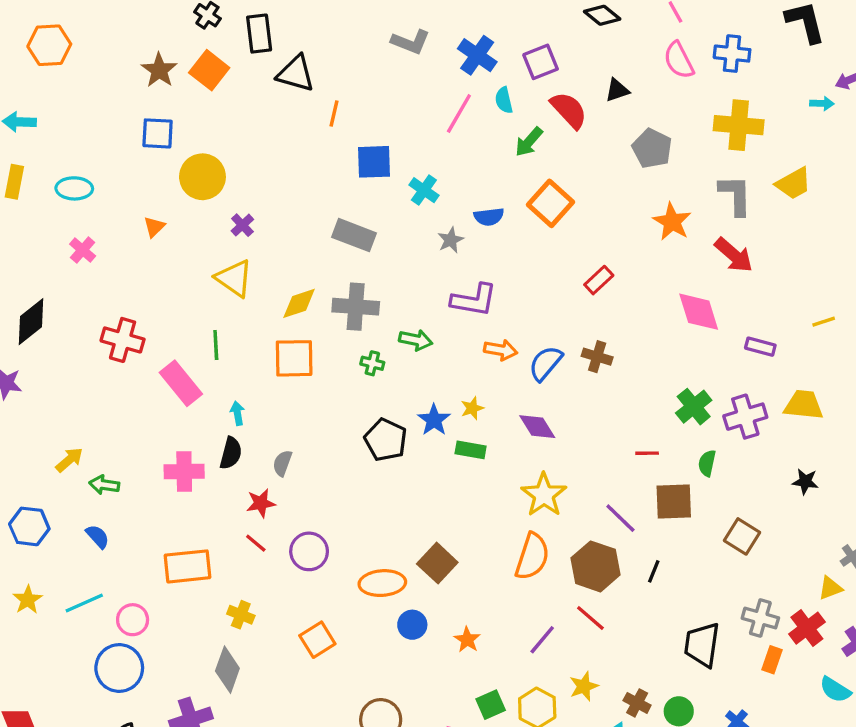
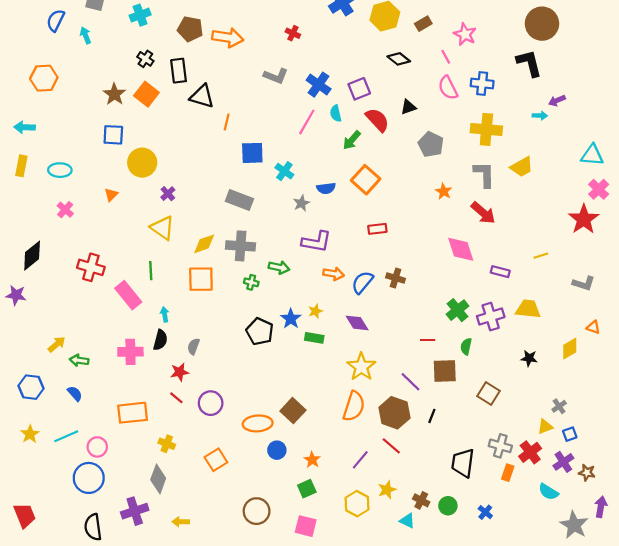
orange star: (672, 222) -> (444, 191), size x0.7
red rectangle: (599, 280) -> (377, 229), moved, turned 36
green square: (491, 705) -> (307, 489), moved

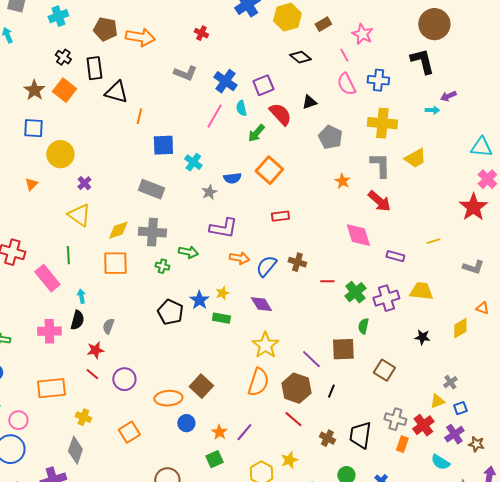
red line: (428, 340) -> (327, 281), moved
purple line: (360, 460) -> (244, 432), moved
brown cross: (421, 500) -> (327, 438), moved

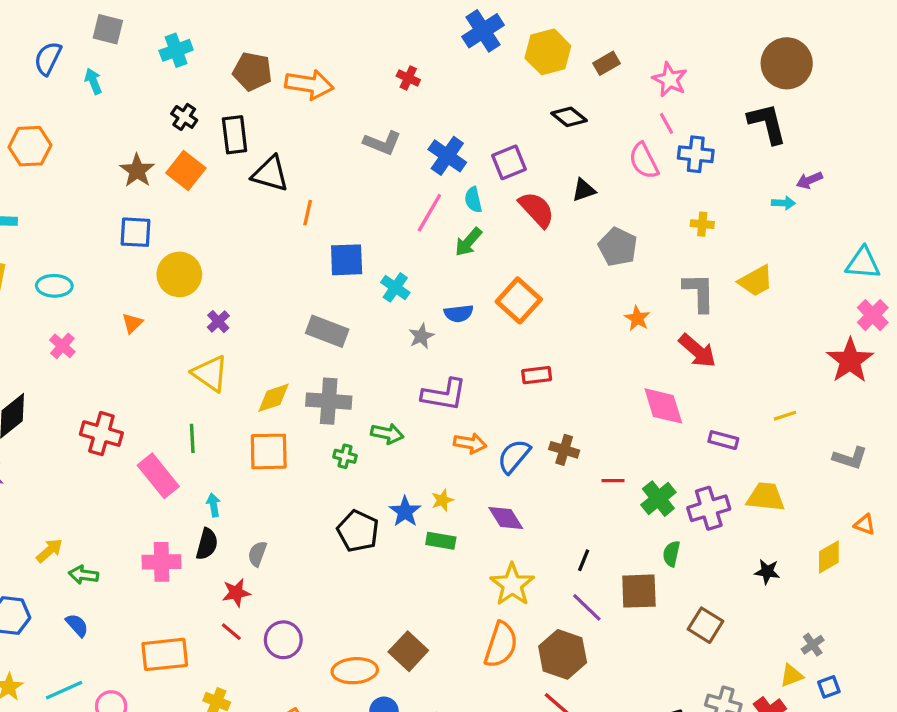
pink line: (344, 55) -> (667, 123), moved
yellow cross: (382, 123) -> (702, 224), size x0.5
green arrow: (256, 133) -> (468, 242), moved
black line: (331, 391) -> (584, 560), moved

